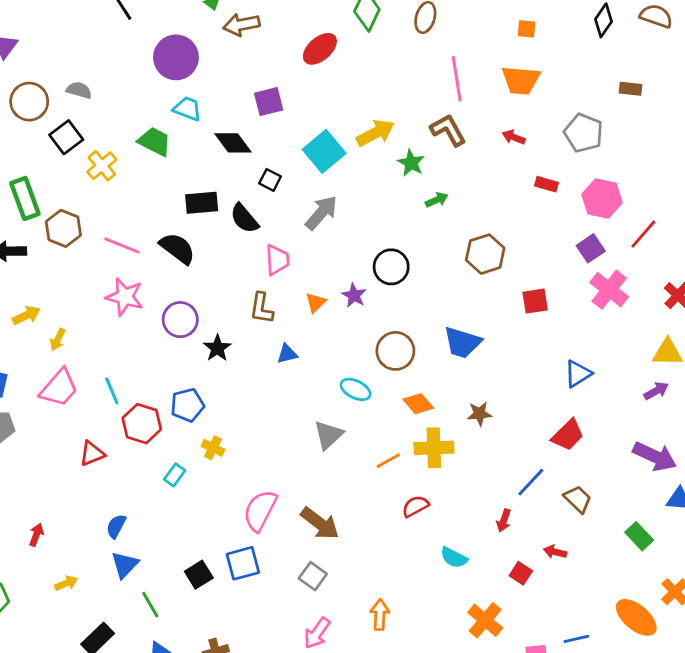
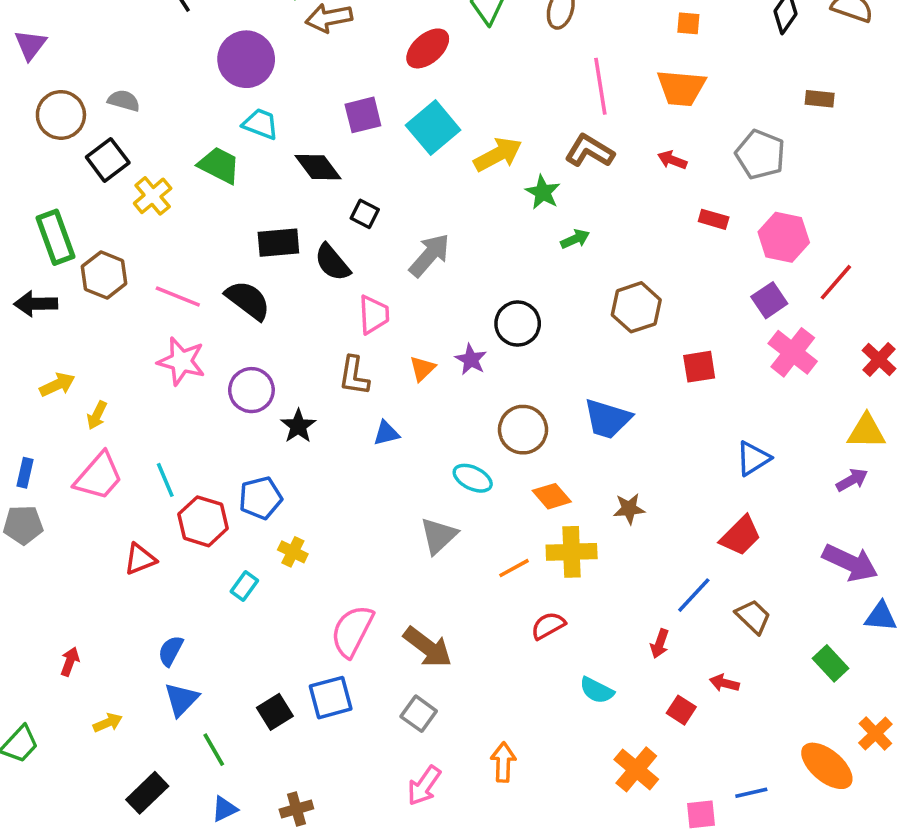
brown L-shape: (448, 130) -> (590, 151), turned -30
cyan square: (324, 151) -> (433, 128), moved

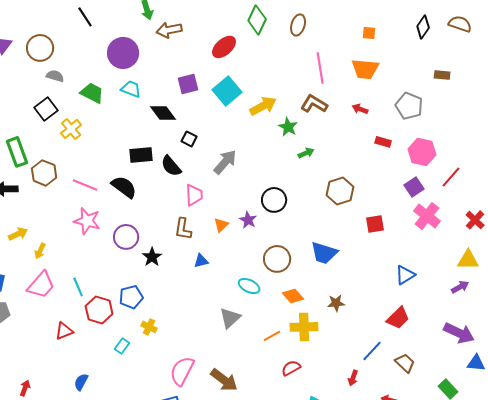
brown circle: (61, 115) -> (40, 48), moved
green trapezoid: (219, 165) -> (92, 93), moved

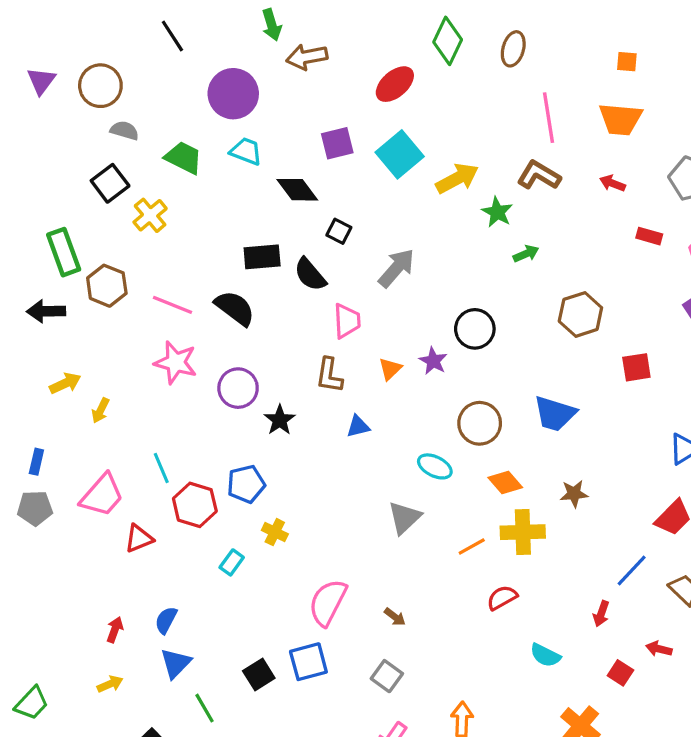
pink trapezoid: (41, 285) -> (102, 495), moved
brown arrow: (224, 380) -> (395, 617), size x0.5
red arrow: (25, 388) -> (115, 630), moved

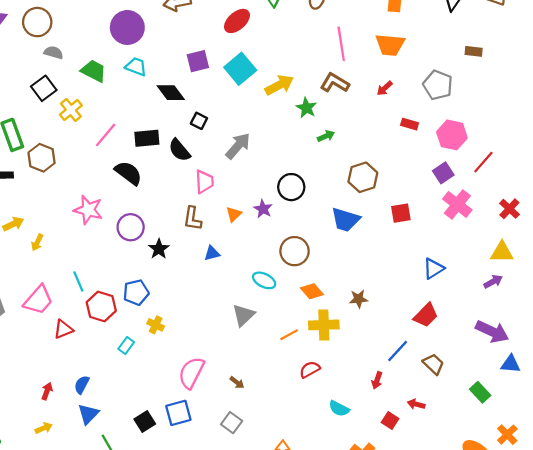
red arrow: (612, 183) -> (385, 88), turned -63
pink line: (172, 305) -> (106, 135), moved, turned -72
blue trapezoid: (555, 414) -> (346, 220), moved

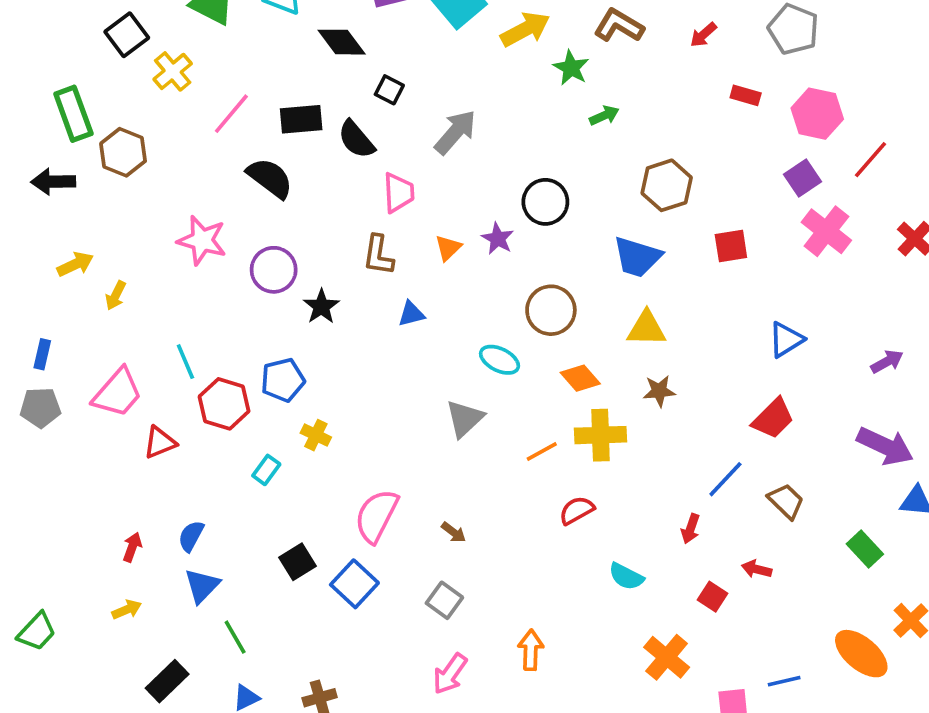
yellow triangle: (502, 252) -> (646, 329), moved
blue square: (178, 413) -> (354, 584), turned -32
black square: (145, 422) -> (297, 562), moved

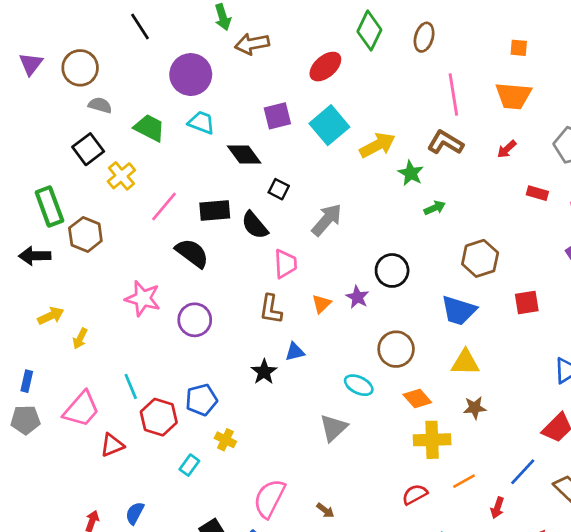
black star: (321, 307) -> (264, 372), moved
orange line: (542, 452) -> (464, 481), moved

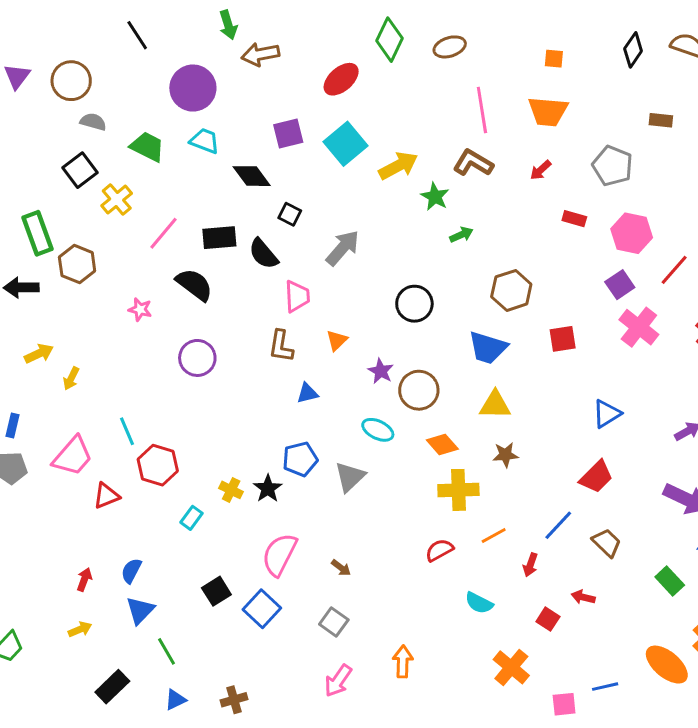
brown ellipse: (424, 37) -> (450, 47), turned 56
purple star: (357, 297) -> (381, 371), moved
pink star: (143, 298) -> (140, 310), moved, size x0.6
black star: (264, 372) -> (268, 489), moved
blue pentagon: (201, 400) -> (300, 459), moved

